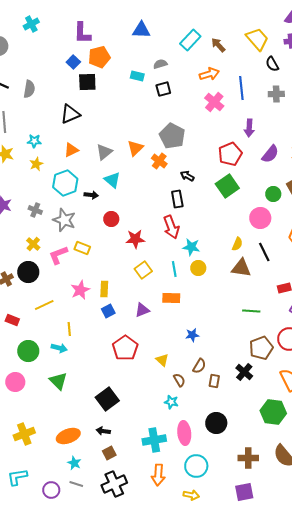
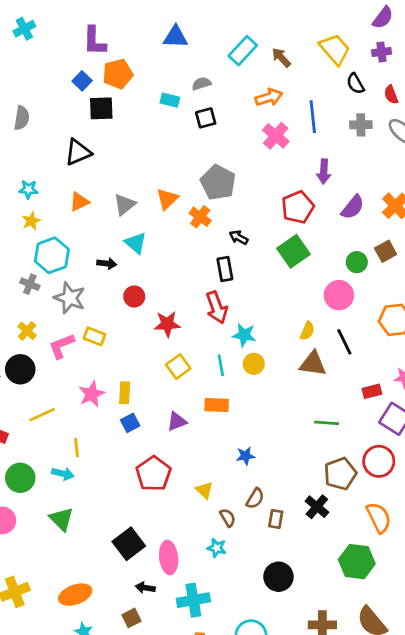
cyan hexagon: (65, 183) -> (52, 255), moved
black arrow: (103, 431) -> (145, 588), moved
pink ellipse: (184, 433) -> (169, 557), moved

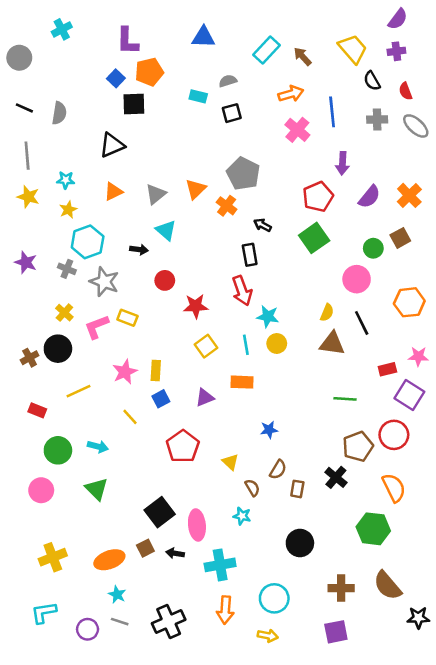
yellow line: (77, 448) -> (130, 417), moved, turned -36
brown square: (131, 618) -> (145, 548), moved

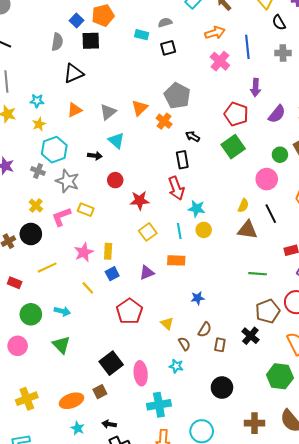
gray semicircle: (59, 113) -> (57, 42), moved
red pentagon: (318, 197) -> (236, 114), turned -30
black arrow: (175, 553) -> (109, 424), moved

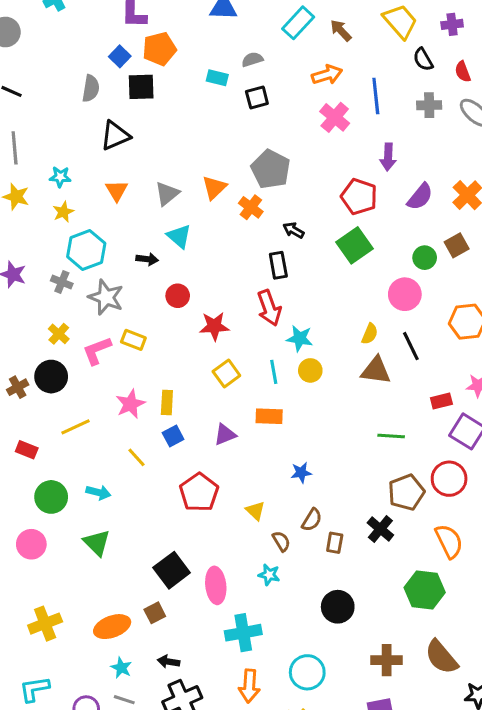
orange triangle: (75, 110) -> (117, 191), turned -35

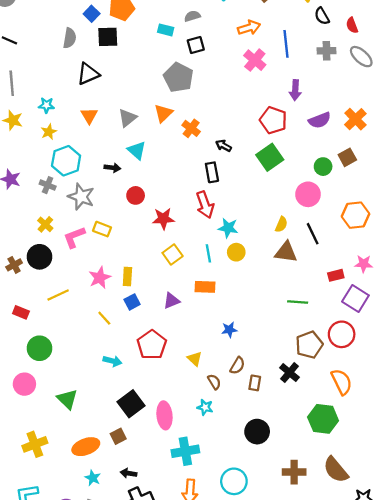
gray pentagon: (271, 169) -> (178, 77), moved
purple semicircle: (420, 197) -> (320, 120), turned 30
cyan arrow: (98, 492) -> (112, 361), moved
green triangle: (97, 543) -> (67, 399), moved

